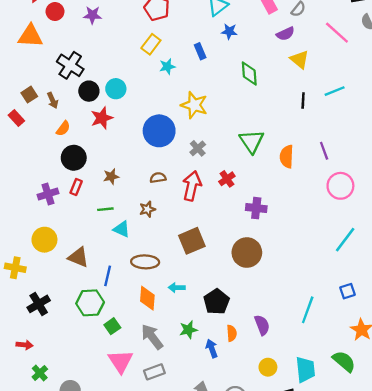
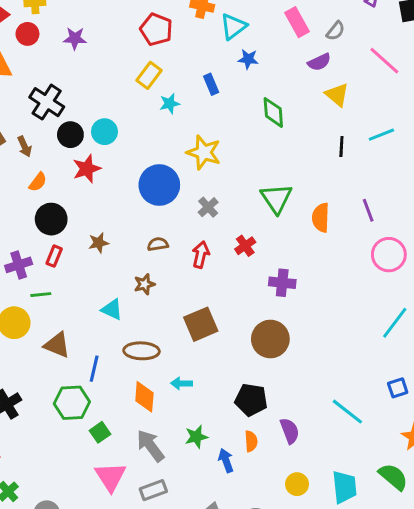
red arrow: (192, 186) -> (201, 255), size x0.7
green line: (105, 209) -> (41, 295), moved
black pentagon: (216, 302) -> (251, 400), moved, turned -30
cyan line: (308, 310) -> (347, 412), turned -72

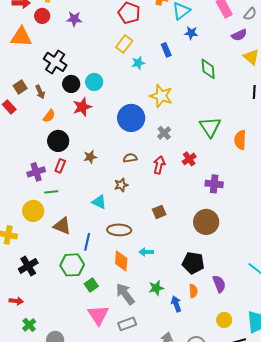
brown square: (201, 324) -> (159, 212), size x0.6

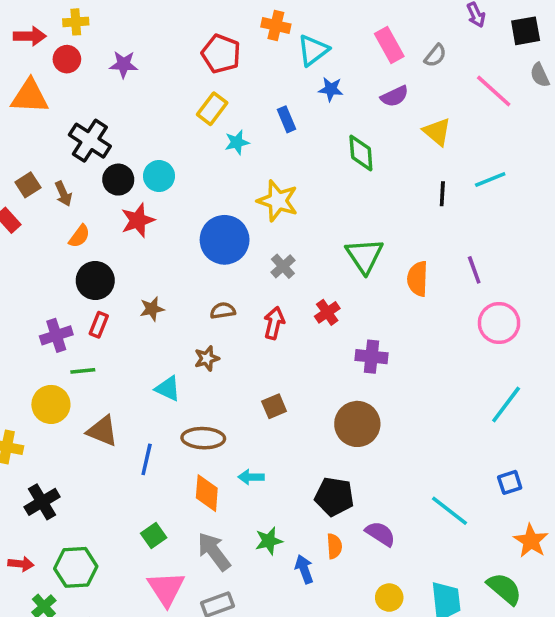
purple semicircle: (239, 35) -> (395, 96), moved
green hexagon: (72, 265) -> (76, 567), moved
purple semicircle: (219, 284) -> (380, 534), turned -36

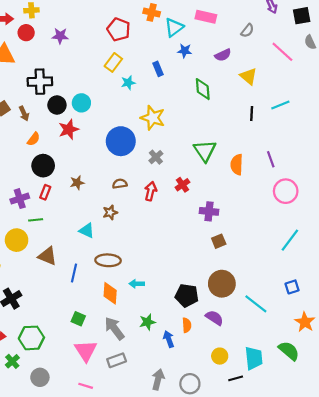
pink rectangle: (389, 45) -> (206, 17), moved, turned -48
black cross: (90, 141) -> (40, 82), turned -35
brown square: (274, 406) -> (219, 241), moved
brown circle: (357, 424) -> (222, 284), moved
green square: (154, 536) -> (78, 319), turned -32

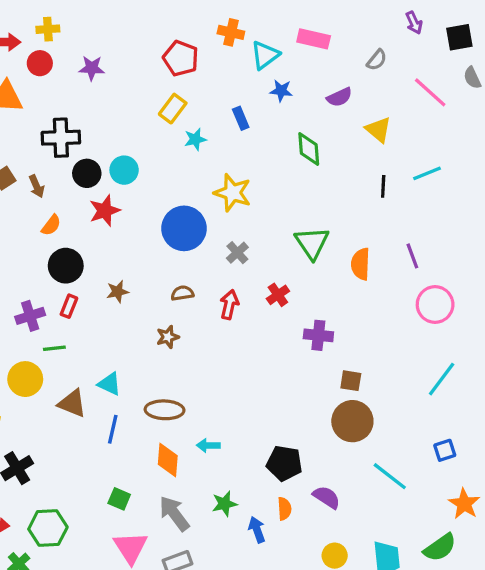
cyan triangle: (87, 231) -> (109, 384), moved
brown square: (219, 241) -> (351, 381), moved, turned 32
brown circle: (222, 284) -> (352, 421), moved
green semicircle: (289, 351) -> (440, 547), turned 105

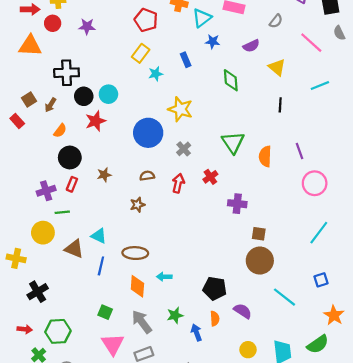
cyan line: (427, 173) -> (320, 86), moved
brown arrow: (37, 186) -> (50, 105), turned 56

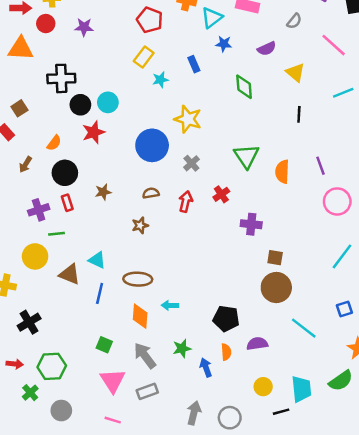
brown arrow: (50, 105) -> (25, 164), moved
red rectangle: (72, 184) -> (67, 203), turned -40
purple semicircle: (243, 311) -> (257, 344), turned -42

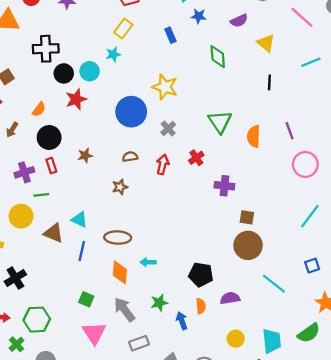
cyan star: (160, 80) -> (113, 54), moved
gray rectangle: (147, 391) -> (139, 343), moved

